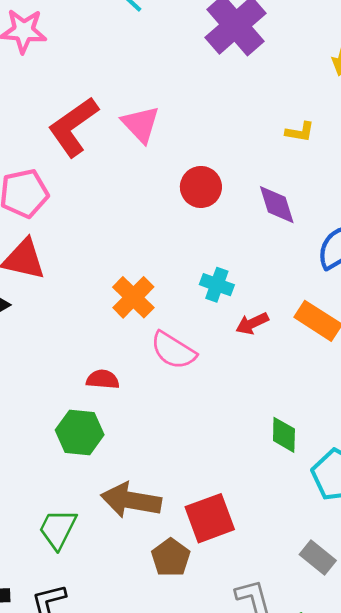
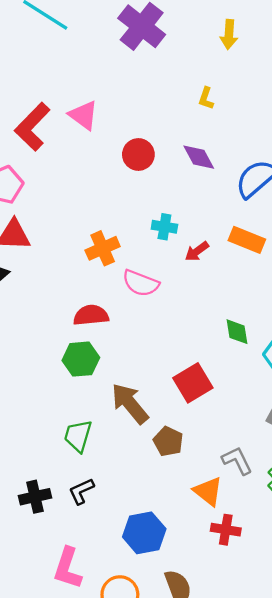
yellow L-shape: (300, 132) -> (206, 98), turned 110
orange cross: (133, 297) -> (103, 248), turned 32
red semicircle: (103, 379) -> (91, 315), size x1.4
brown arrow: (131, 500) -> (130, 403), turned 51
red square: (210, 518) -> (193, 383), moved

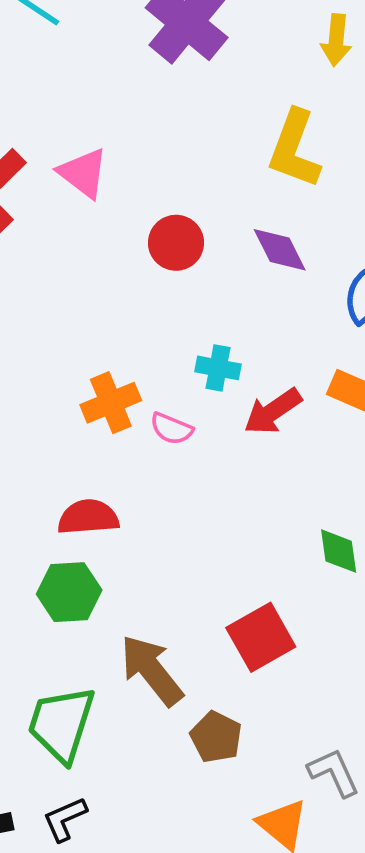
yellow L-shape: (206, 98) -> (294, 149), size x2.0
red arrow: (197, 251) -> (273, 411), size x1.4
pink semicircle: (141, 283) -> (171, 429), moved, size x0.7
green trapezoid: (78, 436) -> (61, 724), size x1.4

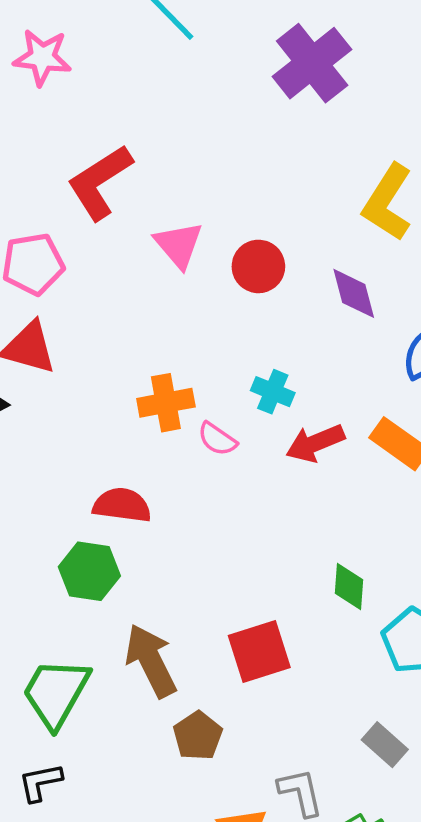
pink triangle: (83, 173) -> (179, 245), moved

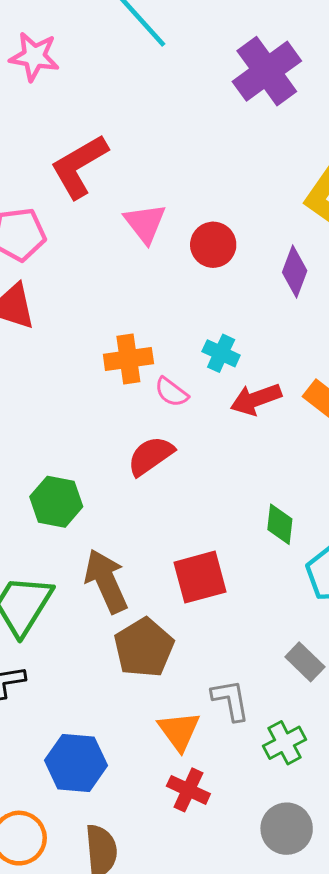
purple diamond: (354, 293) -> (295, 271), turned 33
red semicircle: (122, 505) -> (151, 456), moved, turned -45
brown pentagon: (198, 736) -> (144, 648), size x1.4

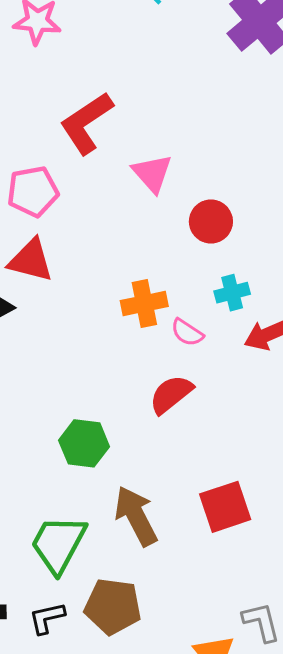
red circle: (213, 245) -> (211, 222), moved
cyan cross: (221, 353) -> (232, 293), turned -36
brown pentagon: (144, 648) -> (113, 606), moved, turned -30

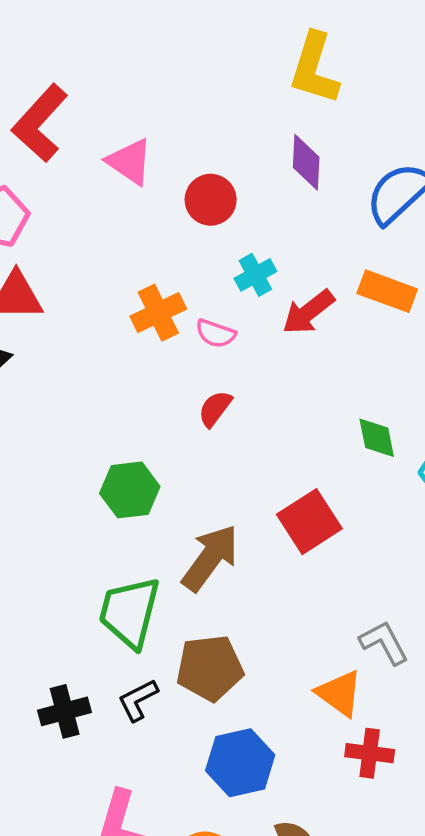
red semicircle: (171, 394) -> (215, 409), size x0.7
brown arrow: (136, 516) -> (210, 558), turned 78

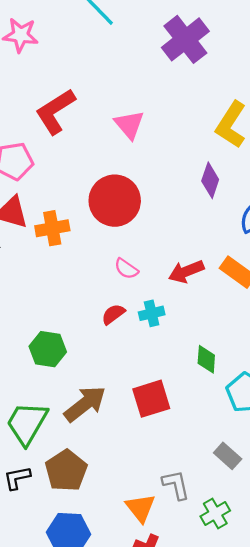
pink triangle: (130, 162) -> (129, 125), moved
red circle: (211, 200) -> (115, 201), moved, size x1.6
cyan cross: (255, 275) -> (152, 313), moved
orange cross: (158, 313) -> (52, 228), moved
brown pentagon: (210, 668) -> (66, 471), turned 30

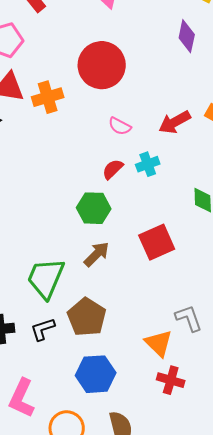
green hexagon: (48, 349) -> (94, 208), moved
brown arrow: (85, 404) -> (97, 254), size x0.7

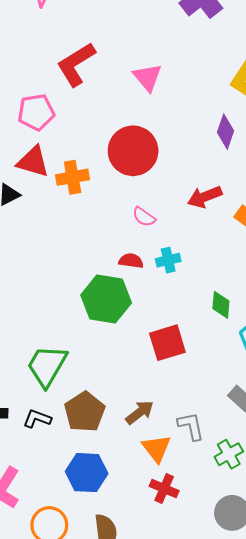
red arrow: (175, 122) -> (205, 197), moved
red semicircle: (113, 169) -> (131, 261), turned 45
green hexagon: (94, 208) -> (106, 299), size x1.4
brown arrow: (97, 254) -> (140, 412), moved
black L-shape: (43, 329) -> (37, 419), turned 32

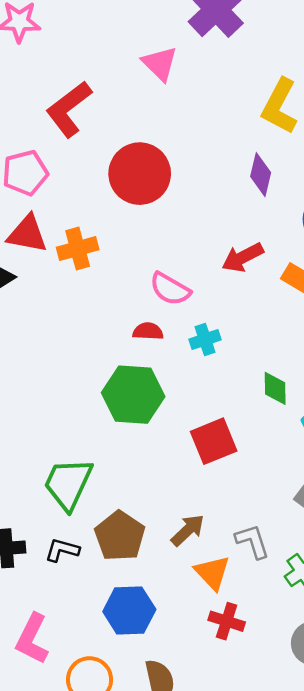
pink triangle: (147, 77) -> (160, 64), moved
red circle: (133, 151) -> (140, 174), moved
pink semicircle: (144, 217) -> (170, 289), size x1.4
red semicircle: (131, 261) -> (148, 331), moved

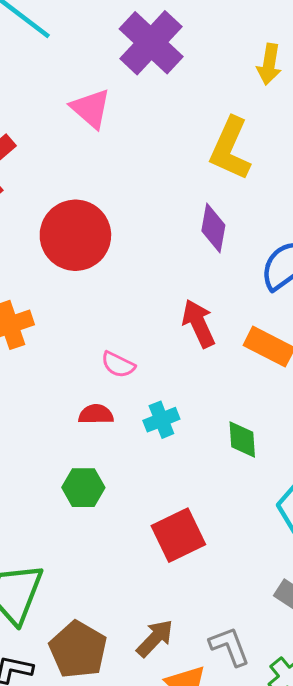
red arrow: (243, 257) -> (199, 323), turned 96
pink semicircle: (170, 289) -> (118, 365), size x0.7
green diamond: (275, 388) -> (242, 439), moved
green hexagon: (133, 395) -> (83, 488), size x0.6

